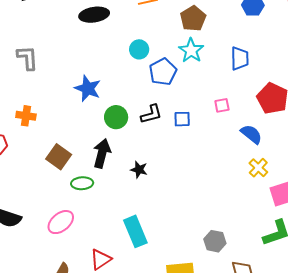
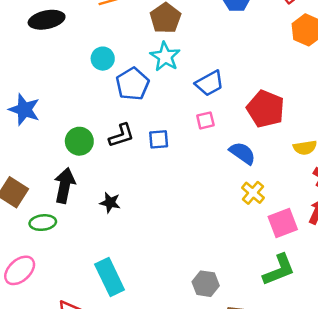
blue trapezoid: (240, 58) -> (209, 83), moved, turned 65
blue star: (88, 88) -> (24, 110), moved

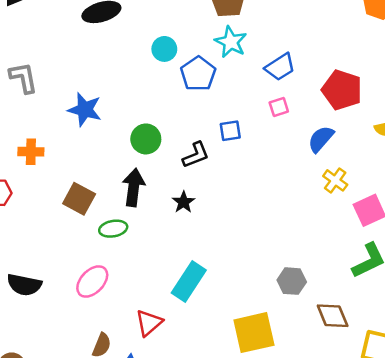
black L-shape: (121, 135) -> (196, 155), moved
blue semicircle: (242, 153) -> (321, 139), turned -80
black star: (110, 203) -> (183, 202), turned 30
cyan rectangle: (110, 277) -> (189, 282), turned 63

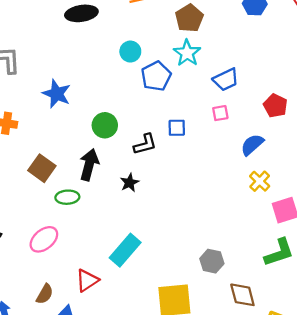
red pentagon: (342, 90) -> (275, 106), size x0.7

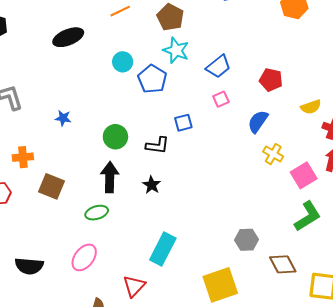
blue star: (57, 94) -> (63, 118), size x0.6
black L-shape: (145, 144) -> (157, 145), turned 35
brown square: (42, 168) -> (52, 186), moved

